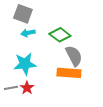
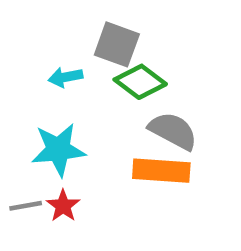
gray square: (23, 14) -> (117, 44), moved
gray semicircle: (74, 56) -> (173, 131), turned -35

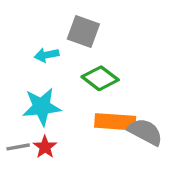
green diamond: (140, 82) -> (100, 78), moved
gray semicircle: (173, 131) -> (145, 132), moved

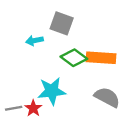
cyan star: (42, 107) -> (52, 91), moved
orange rectangle: (115, 122) -> (101, 58), moved

